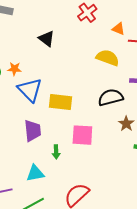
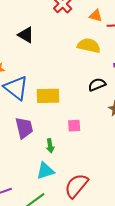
black semicircle: (111, 97) -> (97, 85), size x0.7
pink square: (82, 135) -> (74, 126), size x0.6
cyan triangle: (35, 173) -> (45, 171), moved

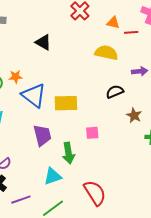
green arrow: (50, 146) -> (68, 153), size x1.5
cyan triangle: (45, 171) -> (53, 176), moved
red semicircle: (76, 186) -> (95, 193), turned 108

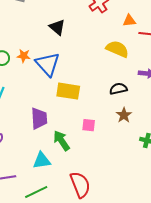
orange triangle: (113, 23) -> (129, 21), turned -32
blue triangle: (34, 95) -> (48, 64), moved
brown star: (134, 115) -> (124, 115), moved
green arrow: (68, 153) -> (62, 141), turned 145

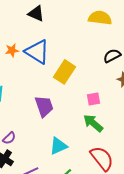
yellow rectangle: (68, 91) -> (64, 72), turned -50
green arrow: (62, 141) -> (93, 123), moved

